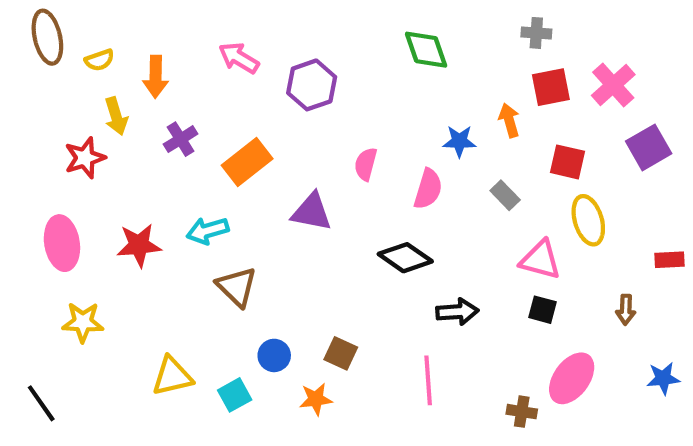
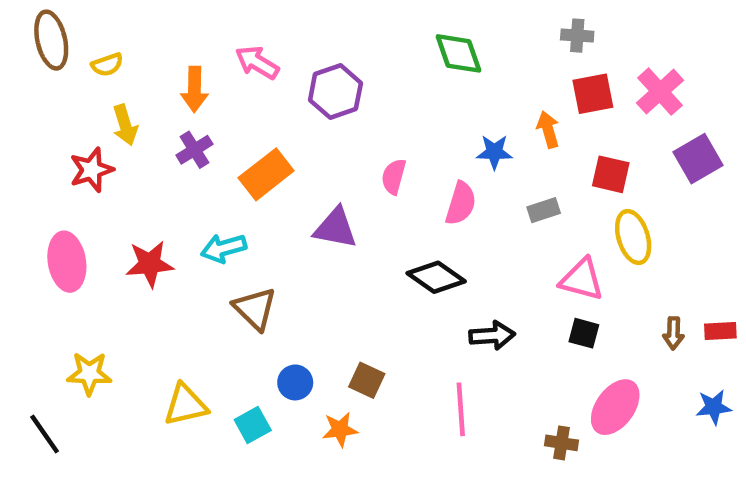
orange arrow: (156, 77) -> (194, 89), moved
gray rectangle: (505, 195) -> (544, 210), turned -64
red rectangle: (669, 260) -> (720, 331), moved
yellow star: (83, 322) -> (89, 374), moved

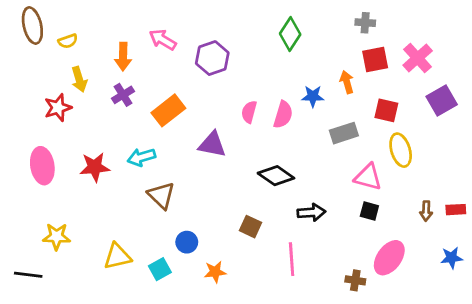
green diamond: (459, 53) -> (290, 34), turned 52
pink semicircle: (461, 203) -> (283, 115), moved
gray rectangle: (544, 210) -> (344, 133), size x1.4
brown square: (367, 380) -> (250, 227), moved
black line: (45, 434) -> (28, 275), turned -48

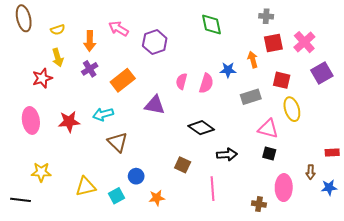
green diamond: (290, 34) -> (211, 25), turned -45
yellow semicircle: (68, 41) -> (58, 30), moved
brown arrow: (426, 211) -> (311, 172), moved
pink ellipse: (389, 258) -> (284, 188), turned -35

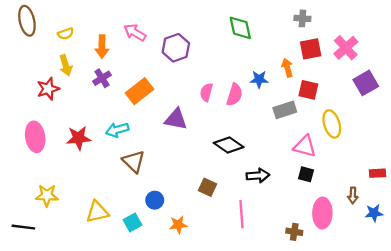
red square: (282, 80) -> (308, 90), moved

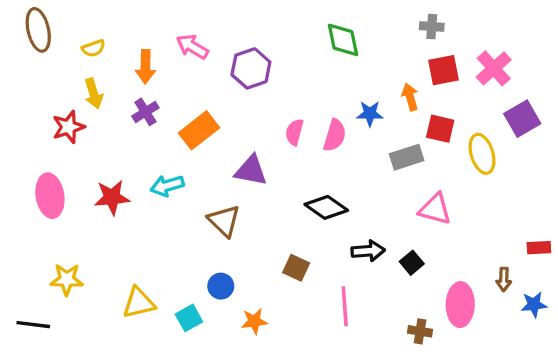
yellow ellipse: (332, 124) -> (482, 154), moved
brown triangle: (134, 161) -> (224, 221), moved
black square: (306, 174) -> (412, 263), moved, turned 35

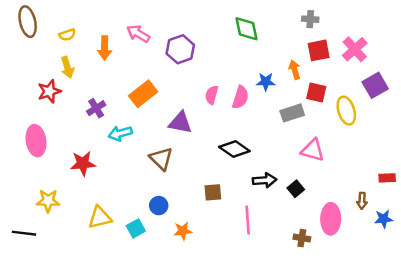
purple cross: (145, 112) -> (96, 108), moved
red star: (112, 197) -> (83, 163), moved
brown square: (296, 268) -> (213, 192), turned -30

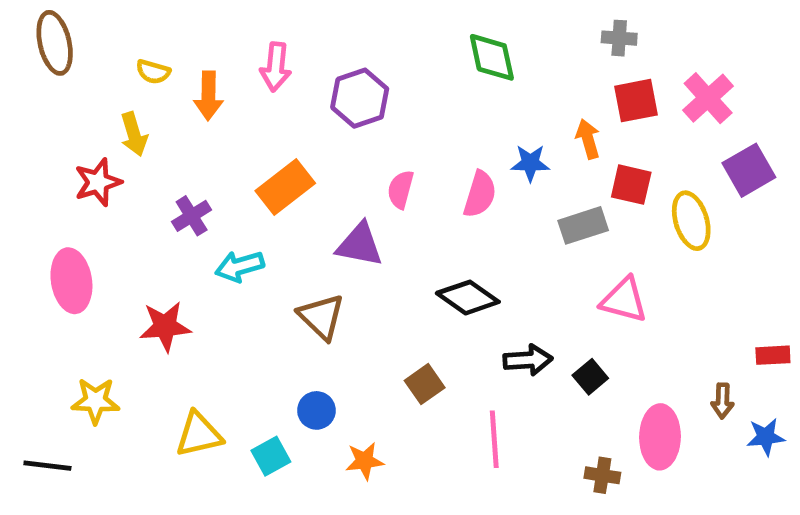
pink arrow: (138, 34) -> (276, 67), turned -115
yellow semicircle: (67, 35) -> (153, 72), moved, turned 35
pink semicircle: (212, 95) -> (401, 189), moved
brown square: (213, 192) -> (425, 384), turned -30

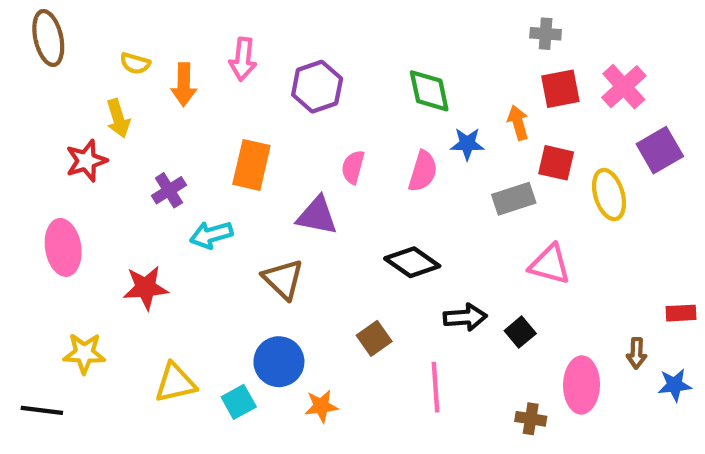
green diamond: (492, 57) -> (429, 91), moved
orange rectangle: (285, 187) -> (251, 165), turned -39
blue circle: (316, 410) -> (279, 362), size x1.5

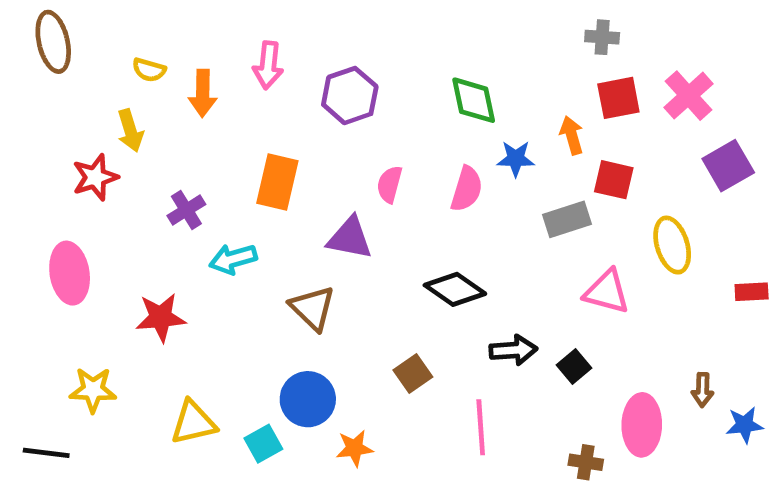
yellow ellipse: (609, 195) -> (672, 245), moved
red rectangle: (681, 313) -> (752, 292), moved

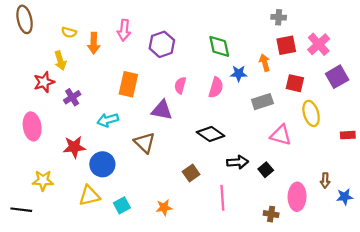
red square: (614, 180) -> (295, 83), moved
purple cross: (186, 210) -> (72, 97), moved
blue circle: (308, 399) -> (102, 164), moved

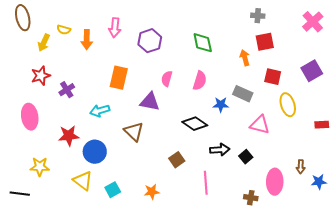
pink cross: (319, 44) -> (313, 22), moved
yellow arrow: (60, 60) -> (44, 43), moved, turned 42
blue star: (239, 73) -> (221, 105), moved
gray rectangle: (262, 102) -> (243, 94), turned 42
yellow triangle: (89, 196) -> (83, 181), turned 50

